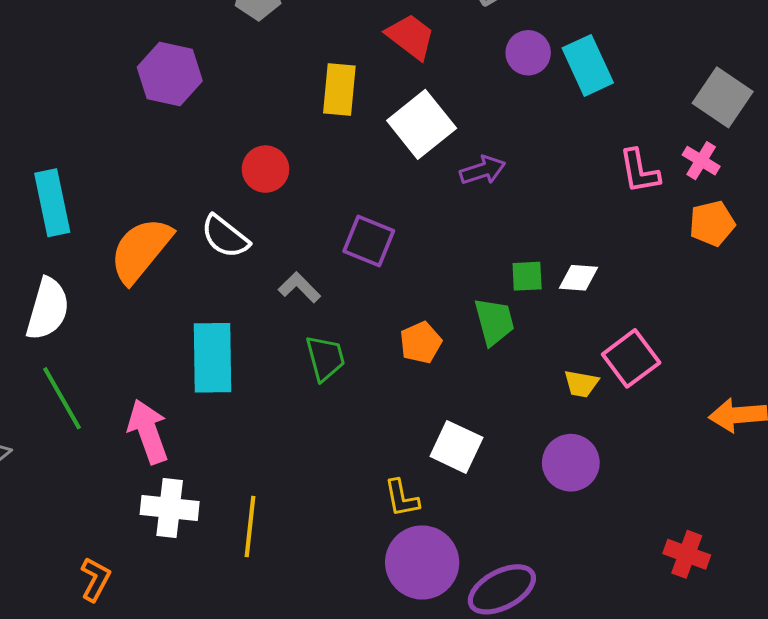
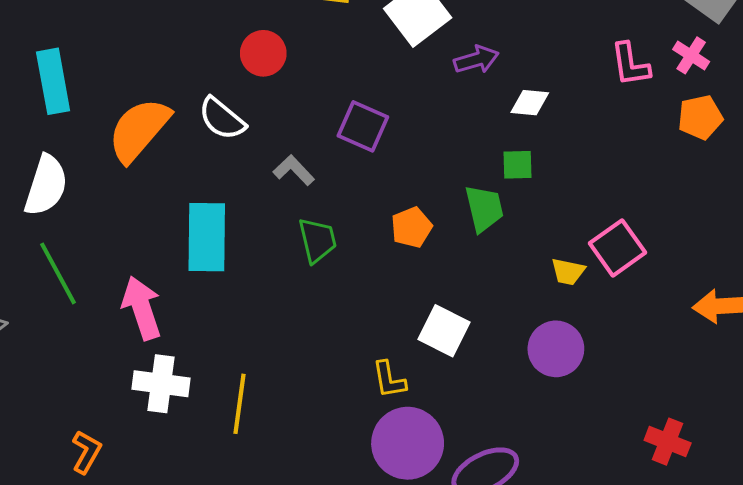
white diamond: (578, 278) -> (530, 103), moved

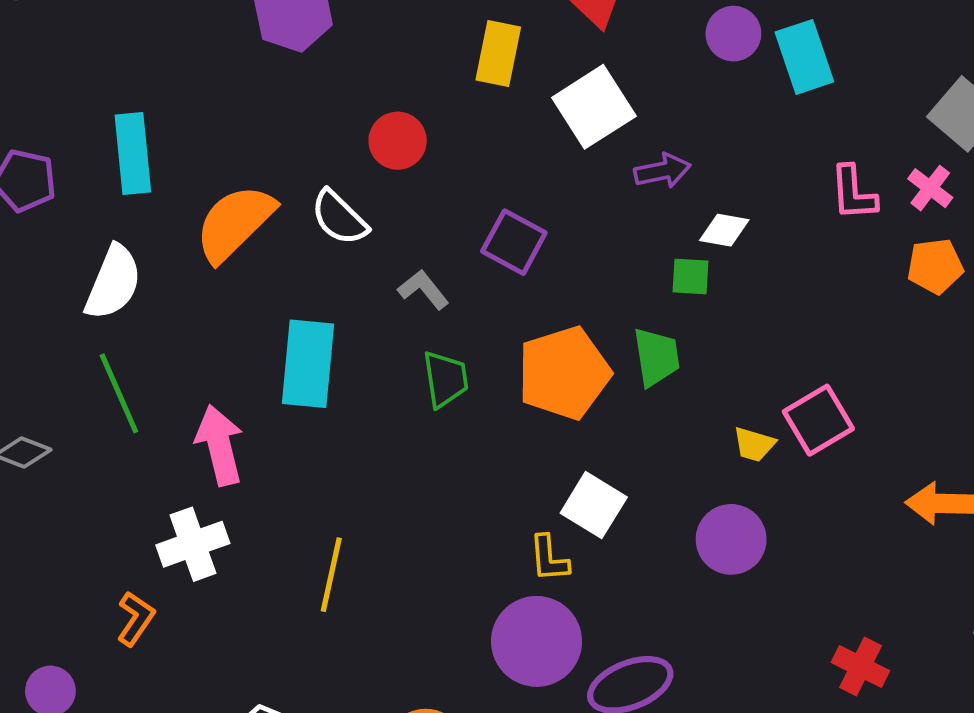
green square: (517, 165) -> (691, 276), moved
orange pentagon: (411, 227) -> (564, 373), size x1.8
yellow L-shape: (389, 380) -> (549, 558), moved
white cross: (161, 384) -> (193, 544), moved, turned -32

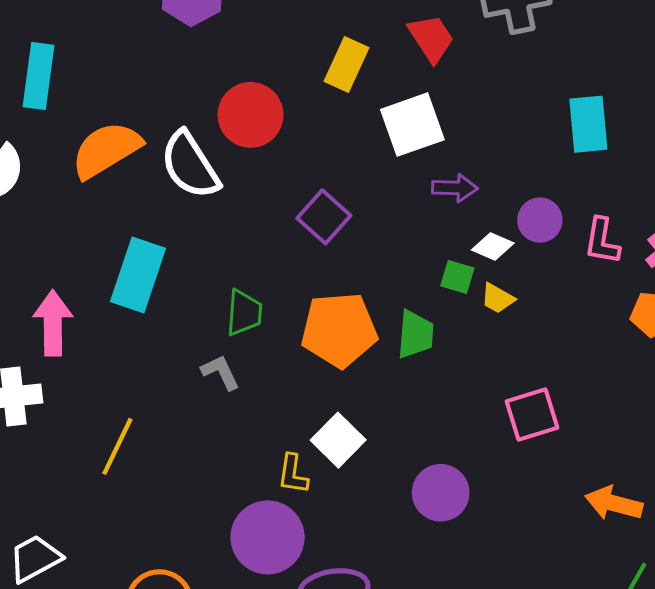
purple circle: (733, 34) -> (540, 220), moved
red circle: (398, 141) -> (251, 115), size x1.4
white semicircle: (339, 218) -> (190, 165), size x1.4
gray L-shape: (423, 289) -> (221, 372), moved
yellow trapezoid: (754, 444) -> (497, 298), moved

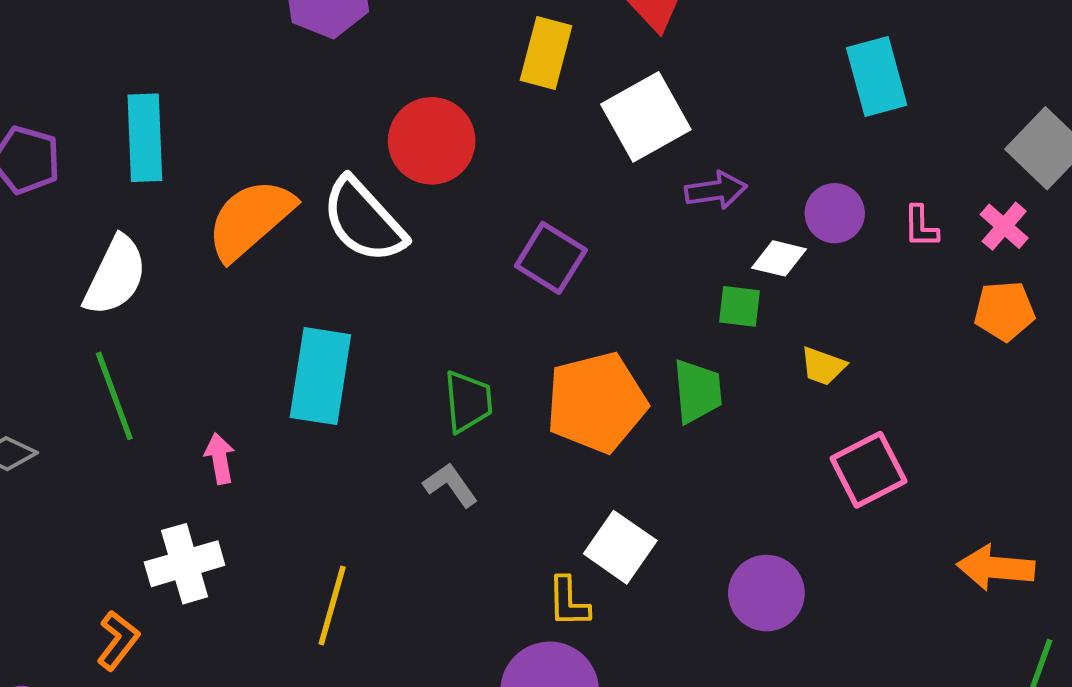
pink L-shape: (602, 241) -> (921, 227), size x0.7
yellow trapezoid: (497, 298) -> (823, 366), moved
pink arrow: (53, 323) -> (220, 458), size x0.6

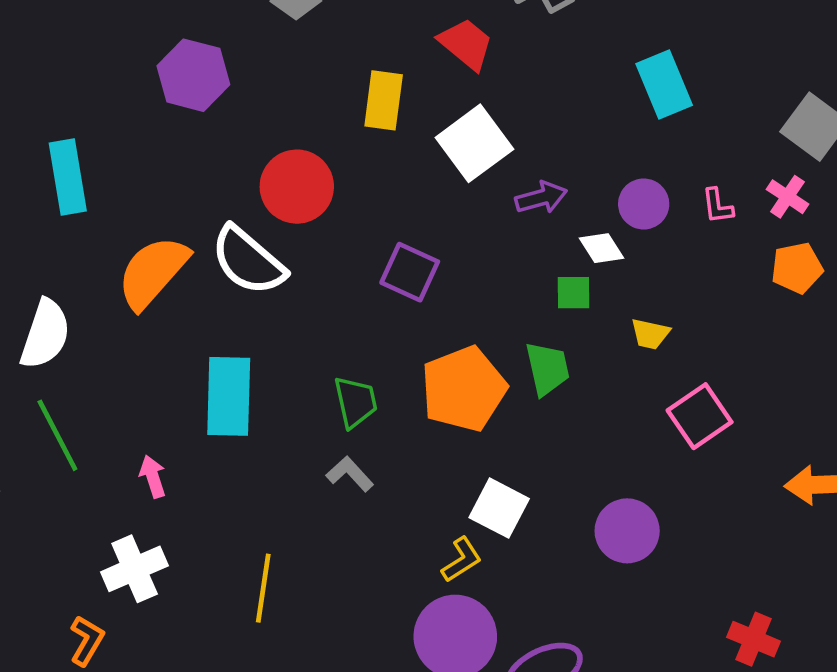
cyan rectangle: (145, 138) -> (68, 177), moved
white diamond: (779, 258) -> (602, 248), turned 51
yellow L-shape: (568, 602) -> (462, 560), turned -114

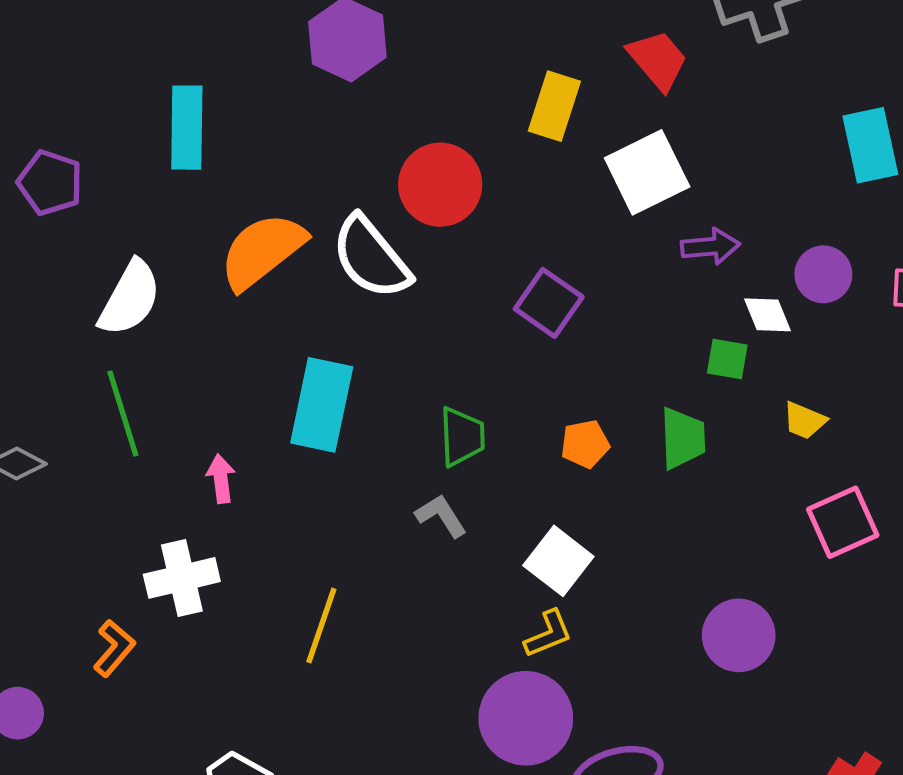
orange pentagon: (464, 389) -> (585, 444), size x0.5
white square: (499, 508) -> (558, 561), moved

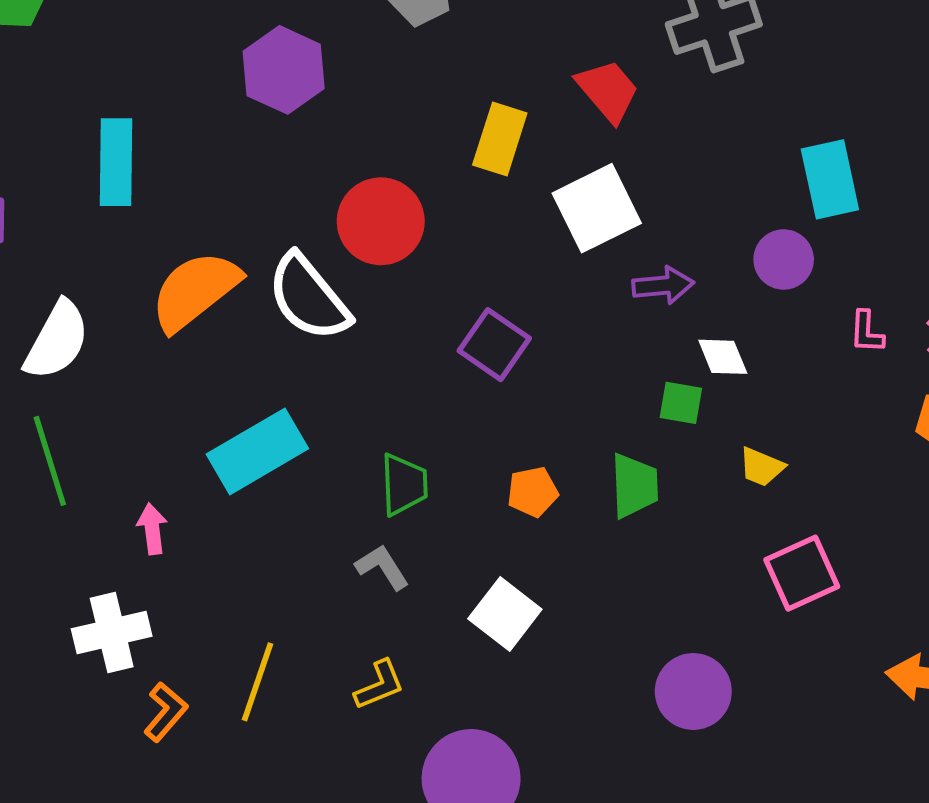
purple circle: (823, 274) -> (784, 259), moved
cyan rectangle: (322, 405) -> (257, 451), turned 48
yellow L-shape: (548, 634) -> (379, 685), moved
orange L-shape: (114, 648) -> (166, 712), moved

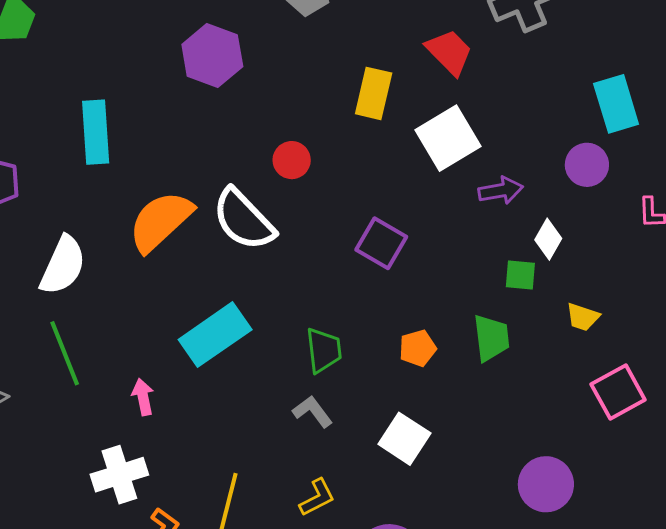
red circle: (381, 221) -> (292, 160), size x0.6
white diamond: (723, 357) -> (548, 239), turned 57

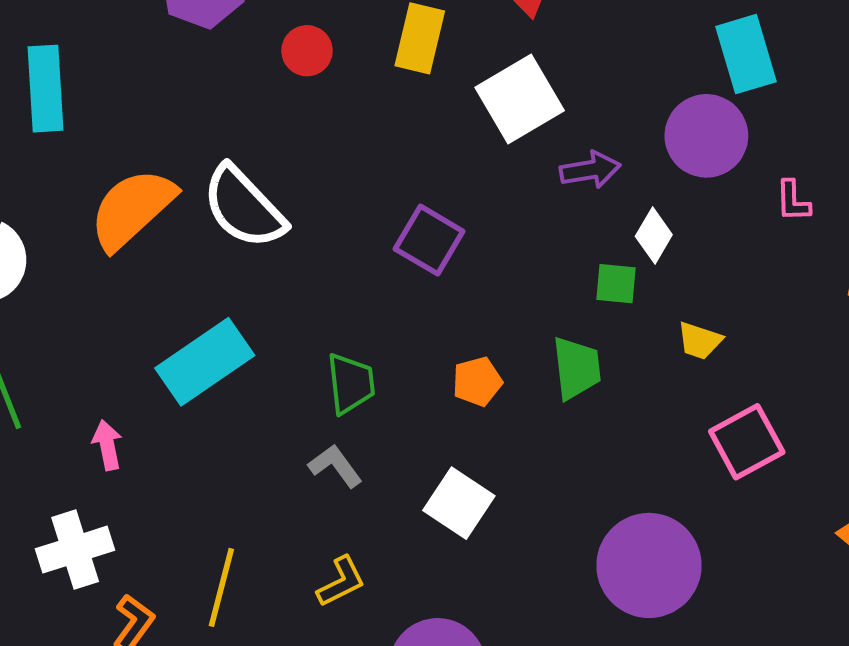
red circle: (292, 160) -> (307, 51), moved
purple circle: (587, 165) -> (706, 136), size x1.4
purple circle: (546, 484) -> (649, 565), size x1.4

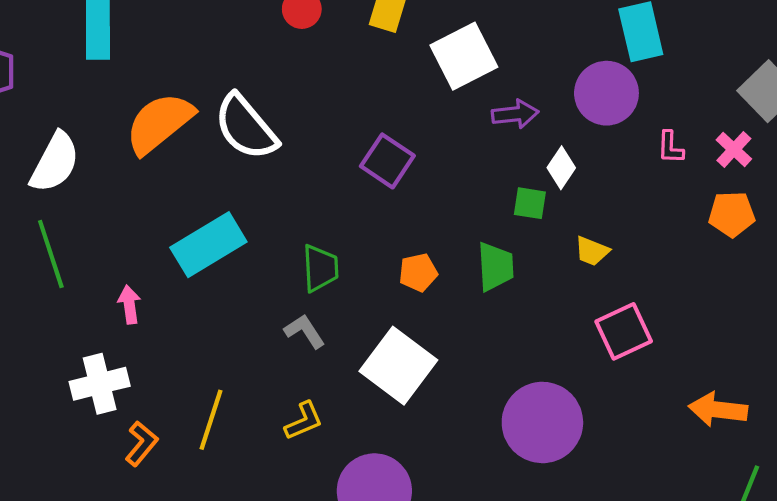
white square: (459, 503) -> (398, 366), size x1.4

